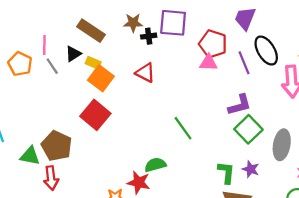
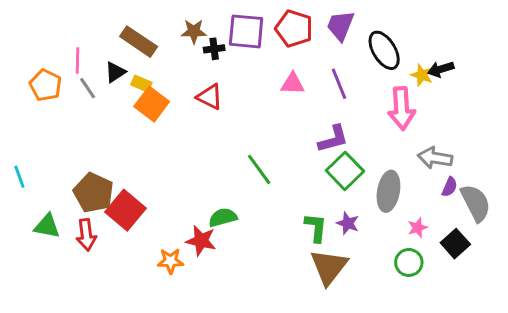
red pentagon: (213, 44) -> (294, 29), moved
black ellipse: (266, 51) -> (384, 50), moved
red square: (95, 115) -> (125, 210), moved
green triangle: (30, 156) -> (47, 226), moved

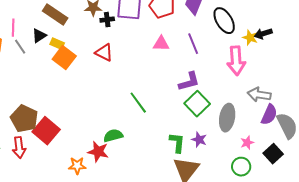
purple semicircle: (450, 187) -> (269, 115), size x1.5

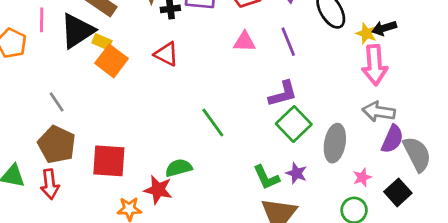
black triangle: (39, 36) -> (77, 31), size x1.8
gray line: (20, 47) -> (57, 102), moved
pink arrow: (236, 61) -> (375, 65), moved
red square: (46, 131) -> (109, 161), moved, turned -36
green L-shape: (177, 143) -> (266, 177), turned 150

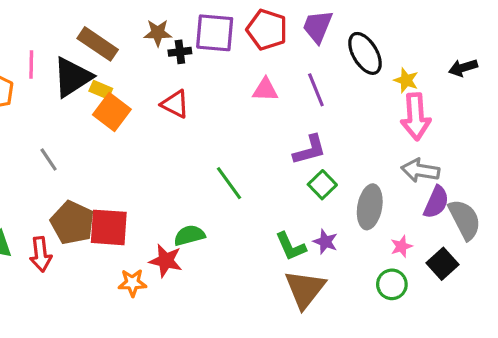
black arrow: (384, 28) -> (463, 68), moved
green square: (294, 124) -> (322, 185), size x0.7
brown pentagon: (57, 144) -> (72, 223), moved

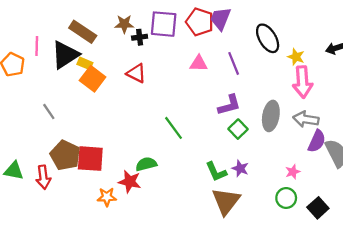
purple trapezoid: (318, 27) -> (221, 19), moved
gray ellipse: (370, 207) -> (271, 116), moved
black square: (443, 264) -> (318, 208), moved

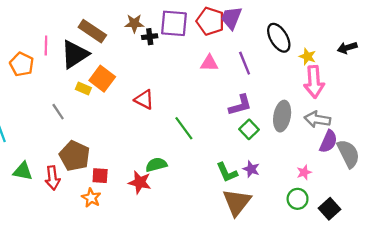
yellow rectangle: (85, 63) -> (83, 89), moved
red triangle: (136, 73) -> (144, 100), moved
red square: (90, 159) -> (100, 176), moved, size x0.6
orange star: (107, 197) -> (91, 198), moved, turned 30

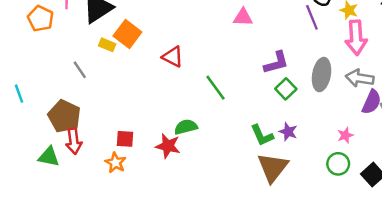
purple line: (245, 63) -> (312, 17), moved
brown pentagon: (75, 156) -> (64, 116), moved
green triangle: (23, 171) -> (49, 157), moved

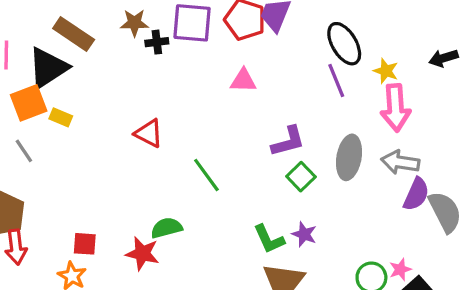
orange square: (127, 34) -> (29, 103), moved, turned 32
pink star: (345, 135) -> (400, 269), moved

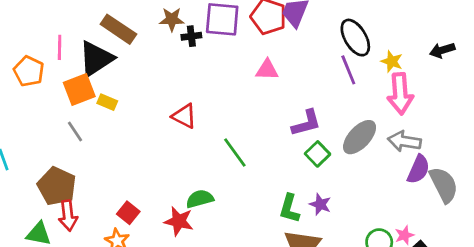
gray ellipse: (349, 157) -> (360, 137), turned 33
green L-shape: (269, 239) -> (289, 209), turned 40
red square: (85, 244) -> (128, 213), turned 35

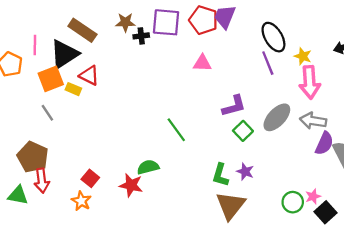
red triangle: (184, 116) -> (89, 76), moved

